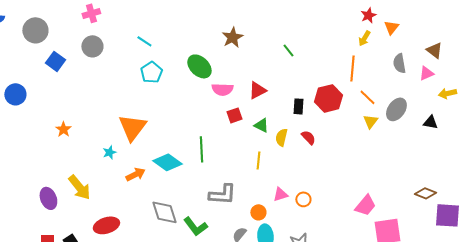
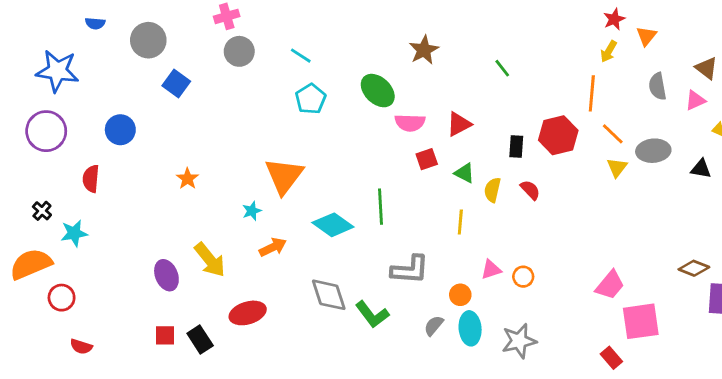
gray circle: (92, 46) -> (239, 51), moved
gray ellipse: (396, 109) -> (653, 151), turned 50
orange arrow: (135, 174) -> (273, 247), moved

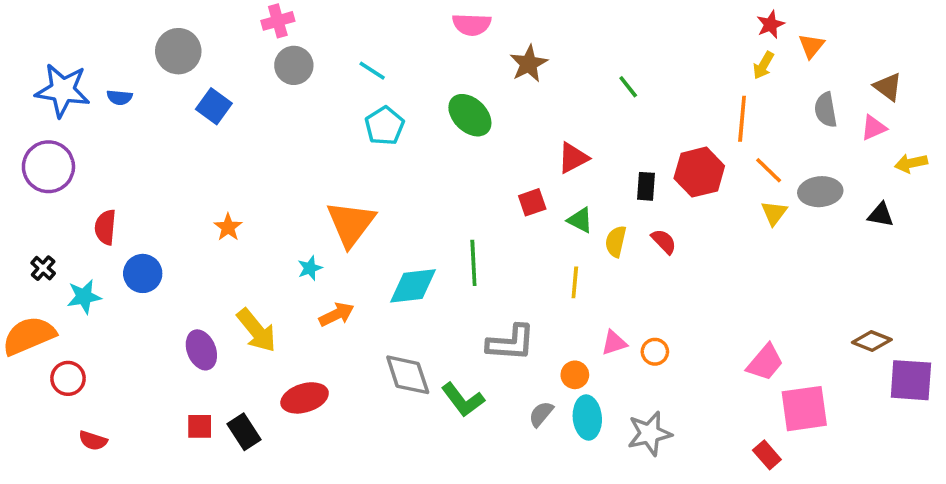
blue semicircle: (95, 23) -> (120, 97), moved
pink semicircle: (410, 123) -> (472, 24), moved
blue circle: (120, 130) -> (143, 273), moved
cyan diamond: (333, 225) -> (413, 286), turned -42

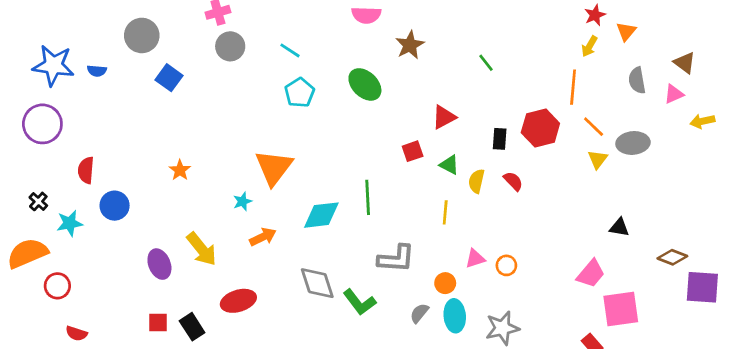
black triangle: (881, 215) -> (619, 227), moved

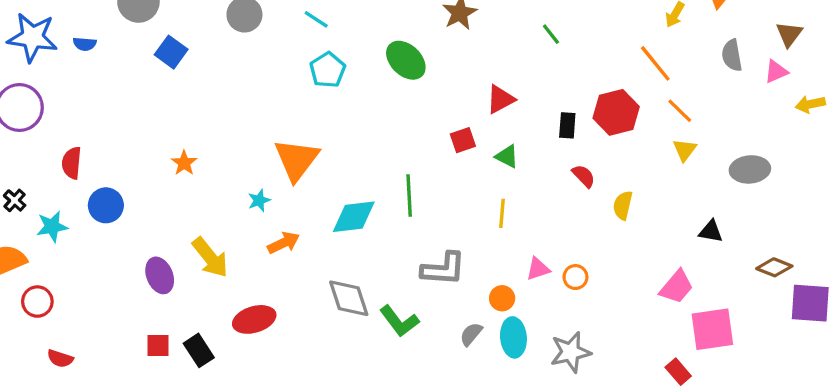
brown triangle: (685, 63) -> (789, 34), turned 30
orange line: (573, 87) -> (655, 63), turned -44
gray ellipse: (633, 143) -> (750, 169), moved
yellow semicircle: (476, 181) -> (623, 205), moved

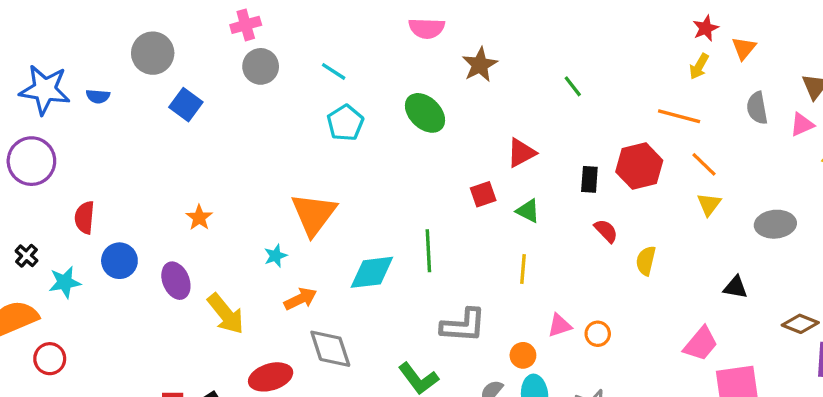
orange line: (655, 63) -> (679, 116), turned -36
purple ellipse: (160, 275) -> (176, 281), moved
gray diamond: (349, 298) -> (330, 349), moved

